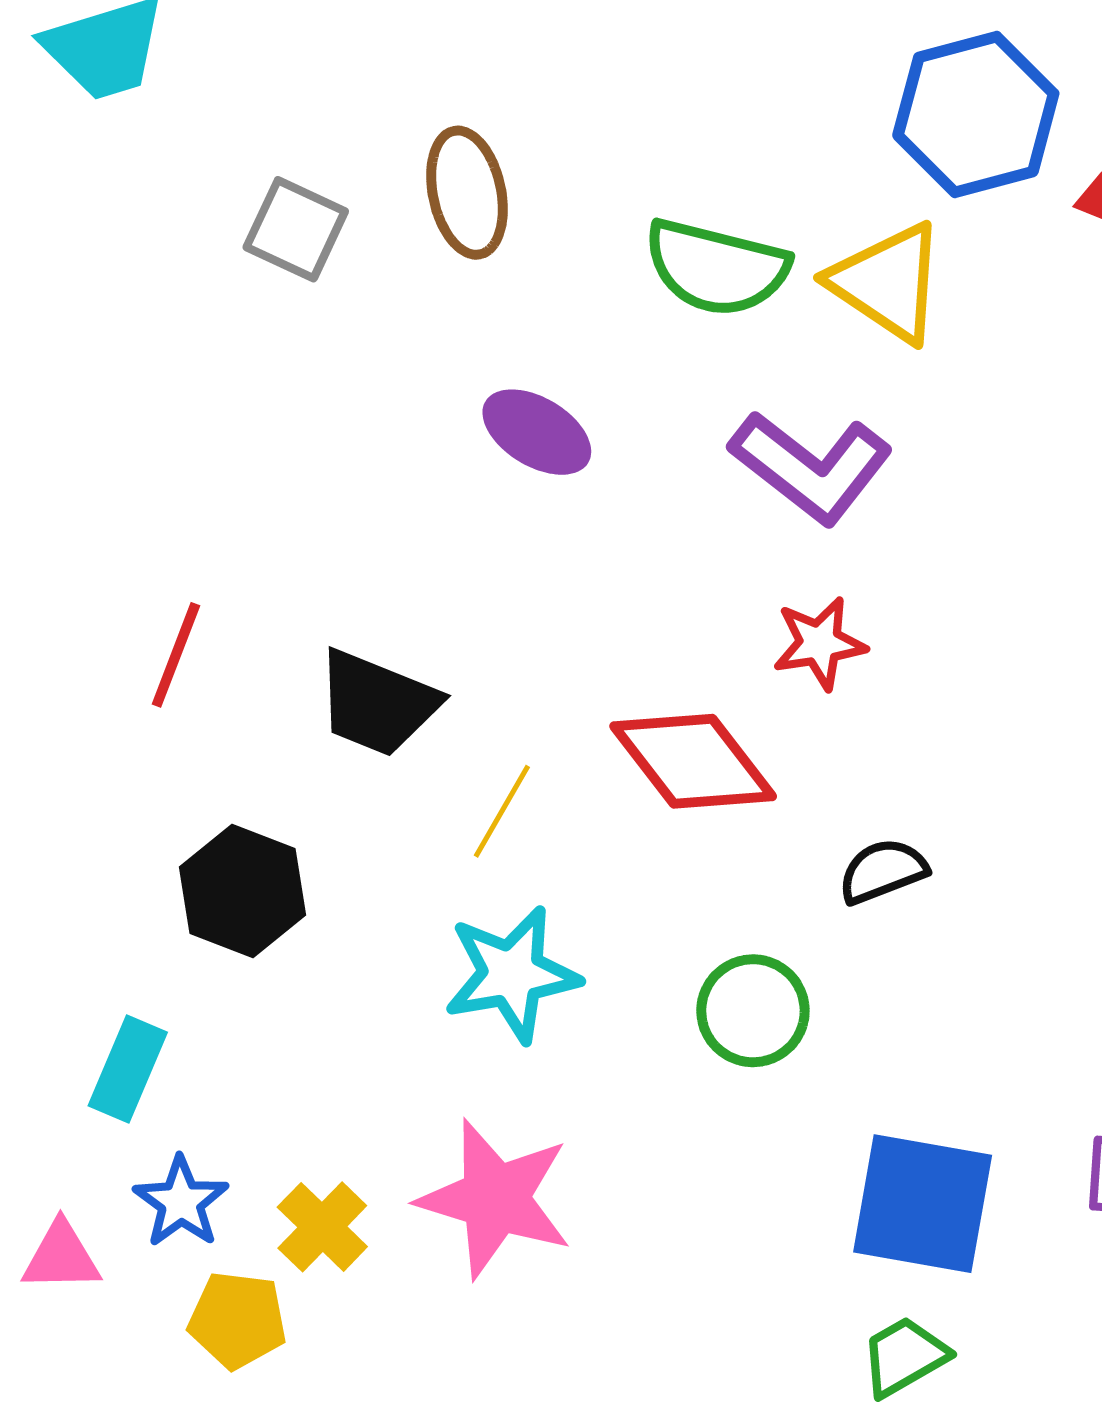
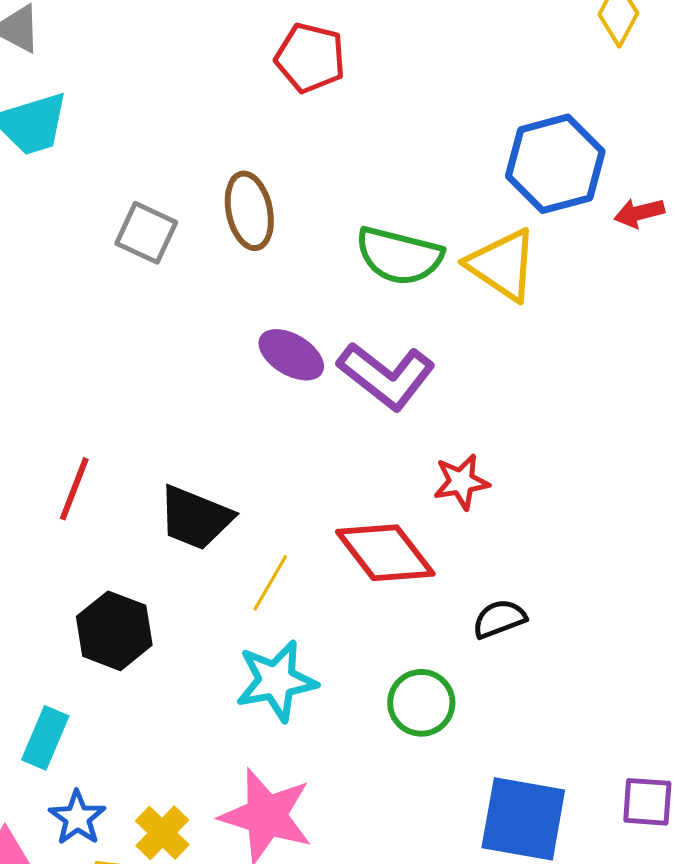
purple L-shape: (811, 467) -> (386, 376), moved

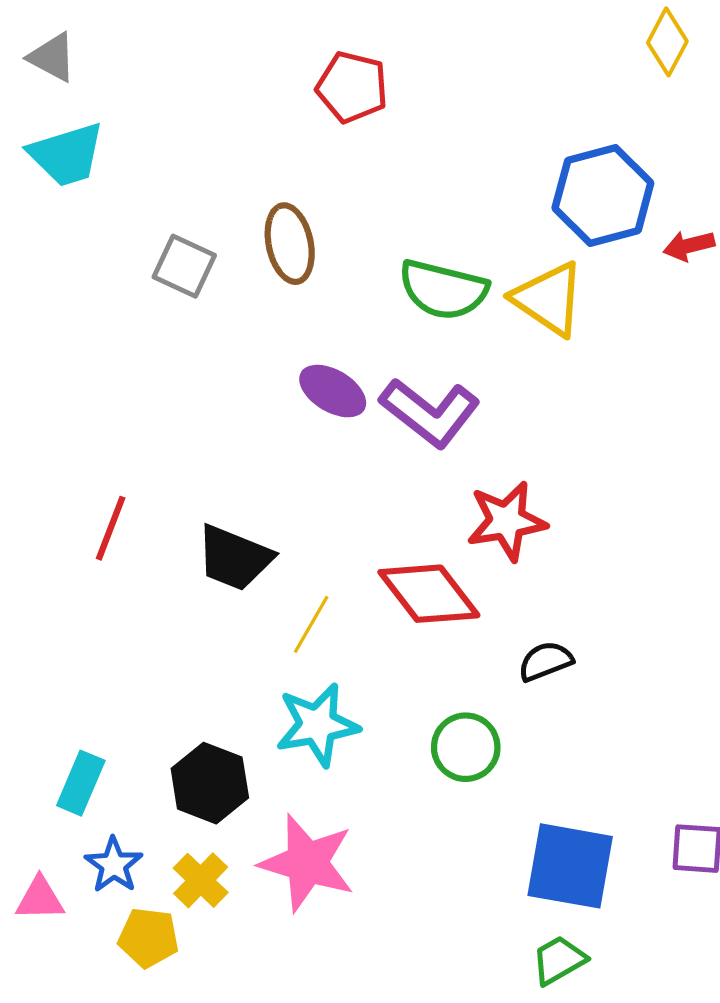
red star: (461, 482) -> (507, 521), size x1.4
black hexagon: (114, 631) -> (210, 783), moved

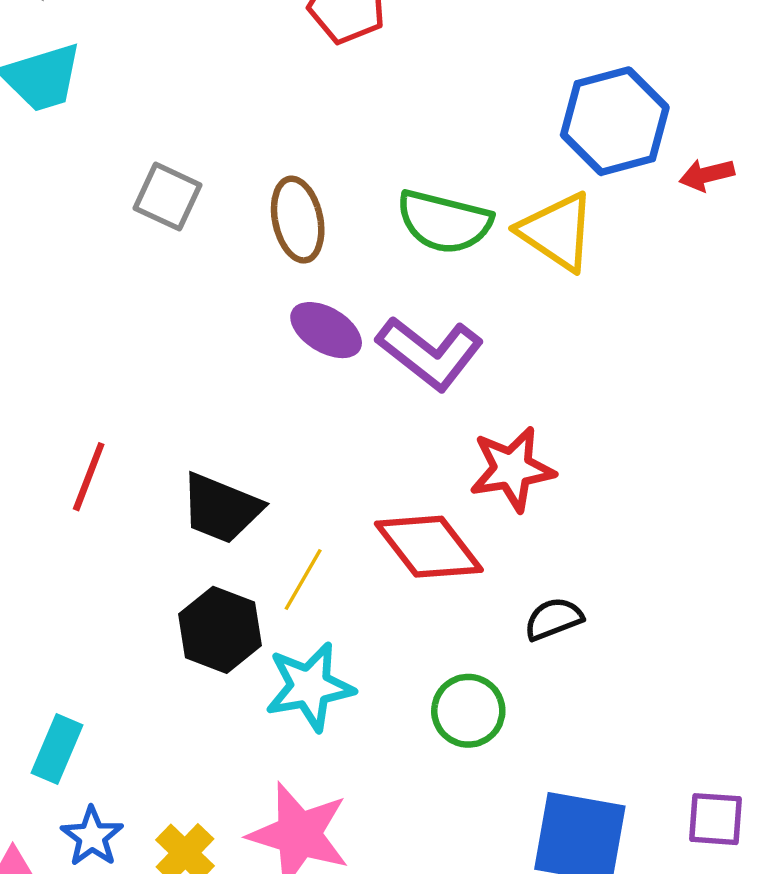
brown ellipse: (290, 244) -> (298, 220), moved
black hexagon: (210, 783) -> (220, 630), moved

